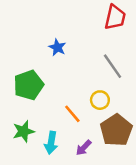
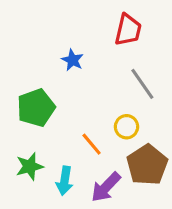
red trapezoid: (115, 17) -> (128, 30), moved
purple arrow: (84, 148) -> (106, 187), size x1.5

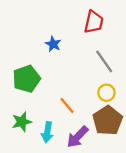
yellow circle: (127, 127) -> (106, 93), moved

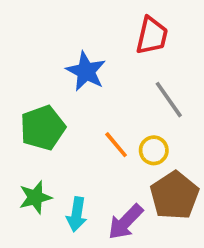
blue star: (53, 44) -> (86, 71), size x1.5
yellow circle: (106, 93) -> (154, 150), moved
orange line: (67, 105) -> (116, 145), moved

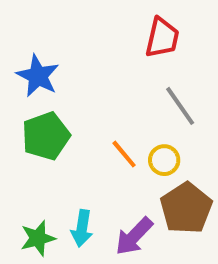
blue star: (86, 71) -> (38, 76), moved
green star: (35, 197) -> (38, 238), moved

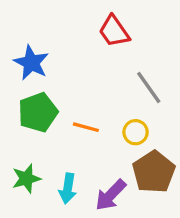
red trapezoid: (162, 38) -> (114, 31), moved, turned 132
orange line: (124, 154) -> (86, 127), moved, turned -35
green star: (38, 238) -> (26, 179), moved

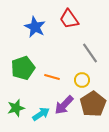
blue star: (31, 63) -> (35, 27), moved
cyan arrow: (68, 188) -> (41, 114), turned -132
purple arrow: (111, 195) -> (64, 105), moved

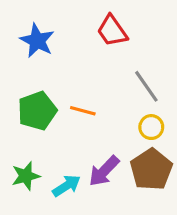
blue star: (35, 27) -> (37, 41), moved
orange line: (52, 77) -> (83, 111), moved
yellow circle: (82, 80) -> (151, 127), moved

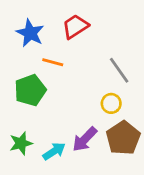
red trapezoid: (112, 31) -> (75, 26), moved, turned 92
orange line: (83, 111) -> (53, 62), moved
yellow circle: (151, 127) -> (111, 103), moved

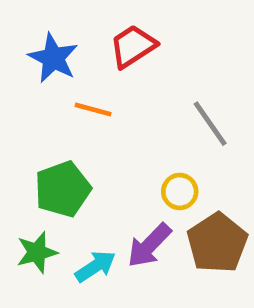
green pentagon: (30, 90) -> (63, 189), moved
yellow circle: (111, 103) -> (180, 191), moved

